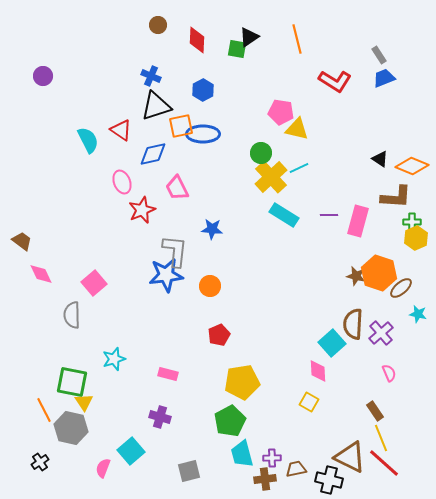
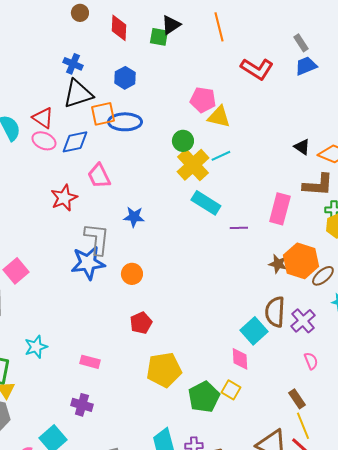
pink ellipse: (122, 182) -> (44, 141), moved, turned -45
purple line: (329, 215) -> (239, 228), moved
green pentagon: (230, 421) -> (204, 397), moved

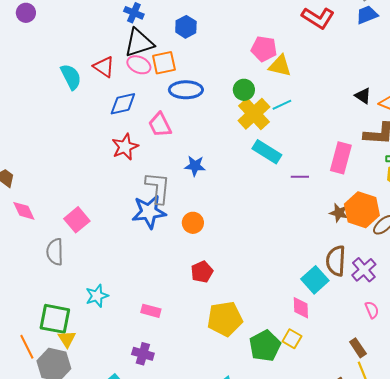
blue ellipse: (125, 122) -> (186, 90), moved
pink ellipse: (44, 141) -> (139, 65), moved
blue diamond: (75, 142) -> (123, 104), moved

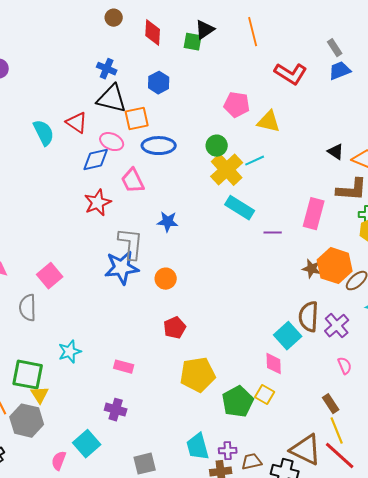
black triangle: (139, 43) -> (112, 99), turned 32
pink ellipse: (139, 65) -> (112, 142), moved
yellow triangle: (280, 66) -> (269, 122), moved

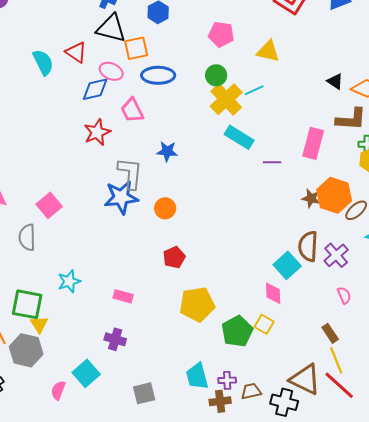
pink pentagon: (237, 105) -> (221, 34), moved

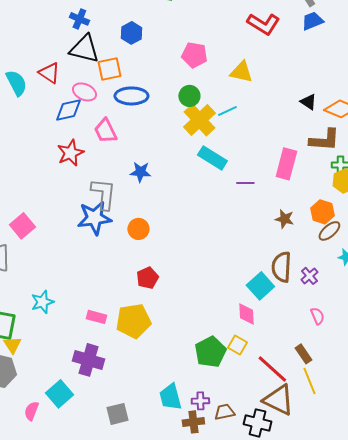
orange hexagon: (334, 195) -> (322, 212), moved, size x0.7
purple cross: (336, 255) -> (309, 276), size x0.7
yellow pentagon: (197, 304) -> (133, 321), moved
purple cross: (115, 339) -> (88, 360), size x1.4
red line: (339, 385) -> (272, 369), moved

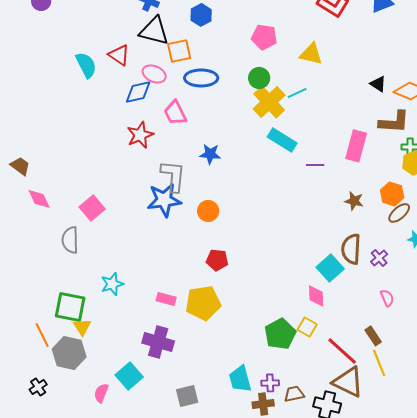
red pentagon: (147, 278) -> (217, 260), turned 30

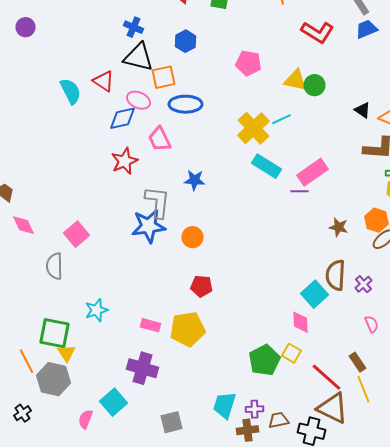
green circle: (259, 78) -> (314, 85), moved
pink rectangle: (356, 146) -> (312, 172), moved, turned 40
cyan trapezoid: (240, 379) -> (224, 405), turned 32

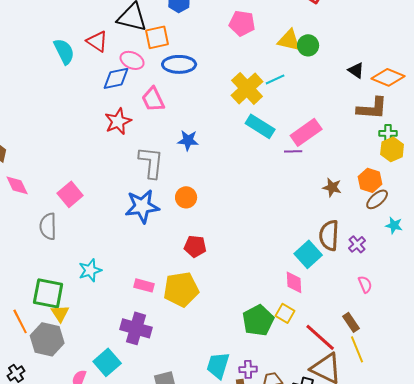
blue star: (148, 226) -> (142, 206), moved

